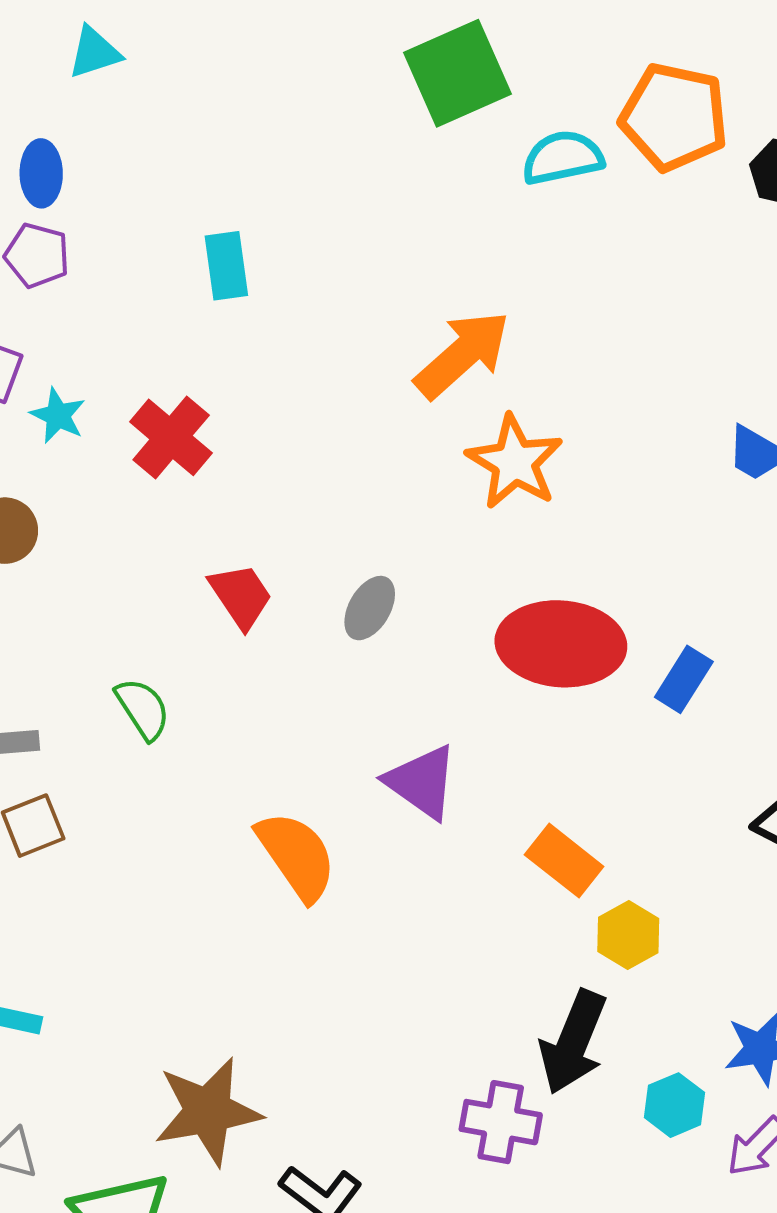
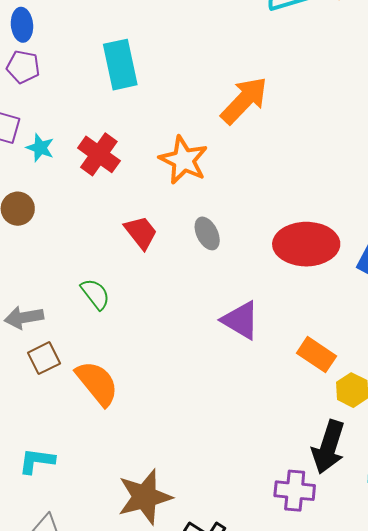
cyan rectangle: (226, 266) -> (120, 65), size x1.4
orange star: (515, 462) -> (184, 160), moved
gray ellipse: (370, 608) -> (207, 233), turned -52
orange semicircle: (297, 856) -> (97, 383), moved

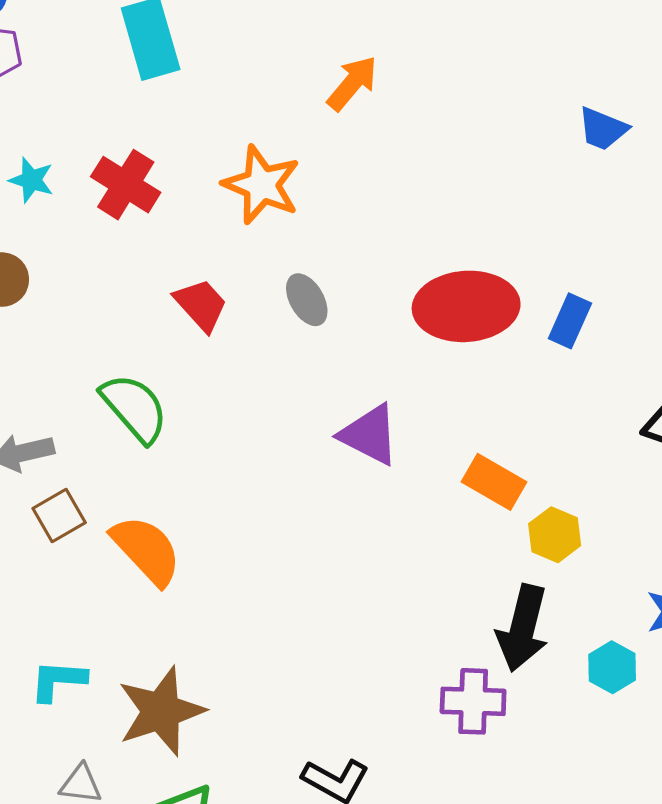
orange arrow: (244, 100) -> (352, 83), size x0.7
green semicircle: (95, 294) -> (135, 408), size x1.4
brown star: (145, 497) -> (161, 711), moved

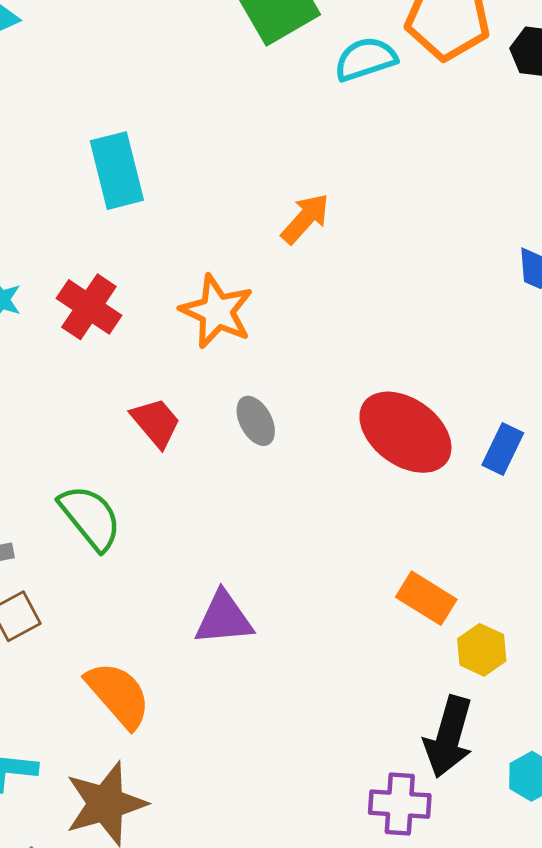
red ellipse: (466, 306) -> (405, 432), turned 38
purple triangle: (369, 435) -> (224, 618), moved, turned -34
orange semicircle: (146, 550) -> (118, 695), moved

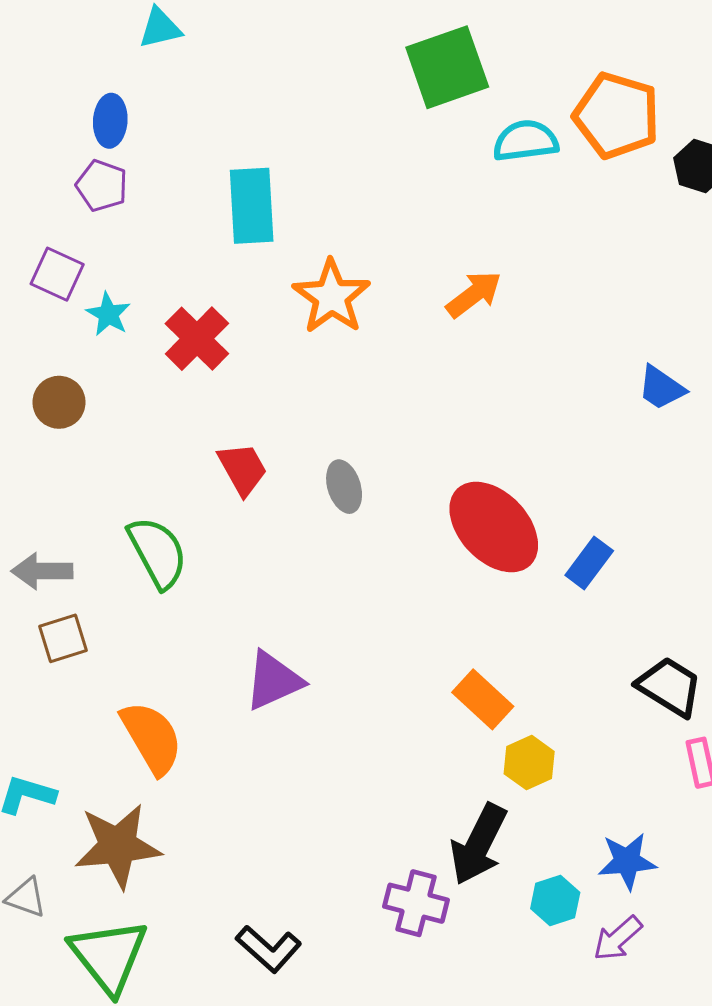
orange arrow: (305, 219) -> (474, 294), moved
orange star: (217, 311) -> (332, 297), moved
purple triangle: (224, 618) -> (273, 681), turned -30

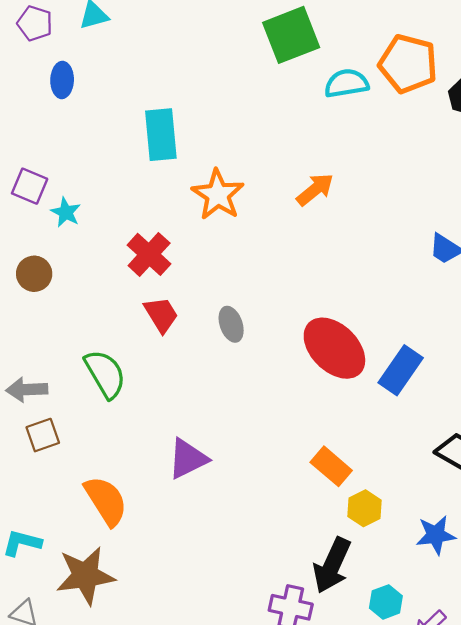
purple pentagon: (102, 186) -> (35, 23), moved
red cross: (197, 339) -> (149, 254), moved
blue rectangle: (589, 563) -> (401, 370), size x1.4
blue star: (627, 861) -> (436, 535), moved

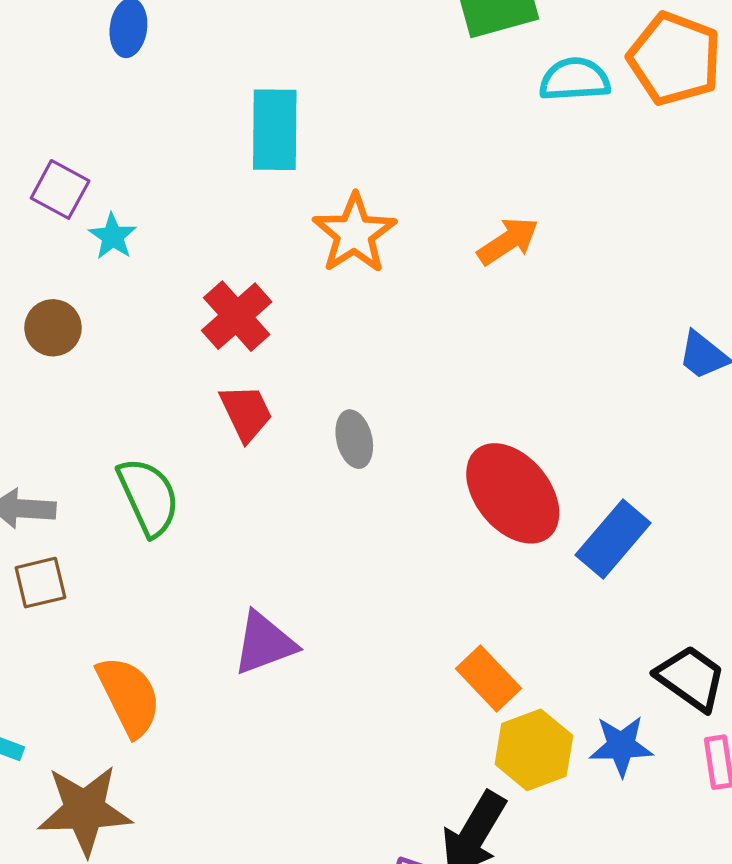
yellow hexagon: (364, 508) -> (534, 750), size x1.4
blue star: (436, 535) -> (621, 746), moved

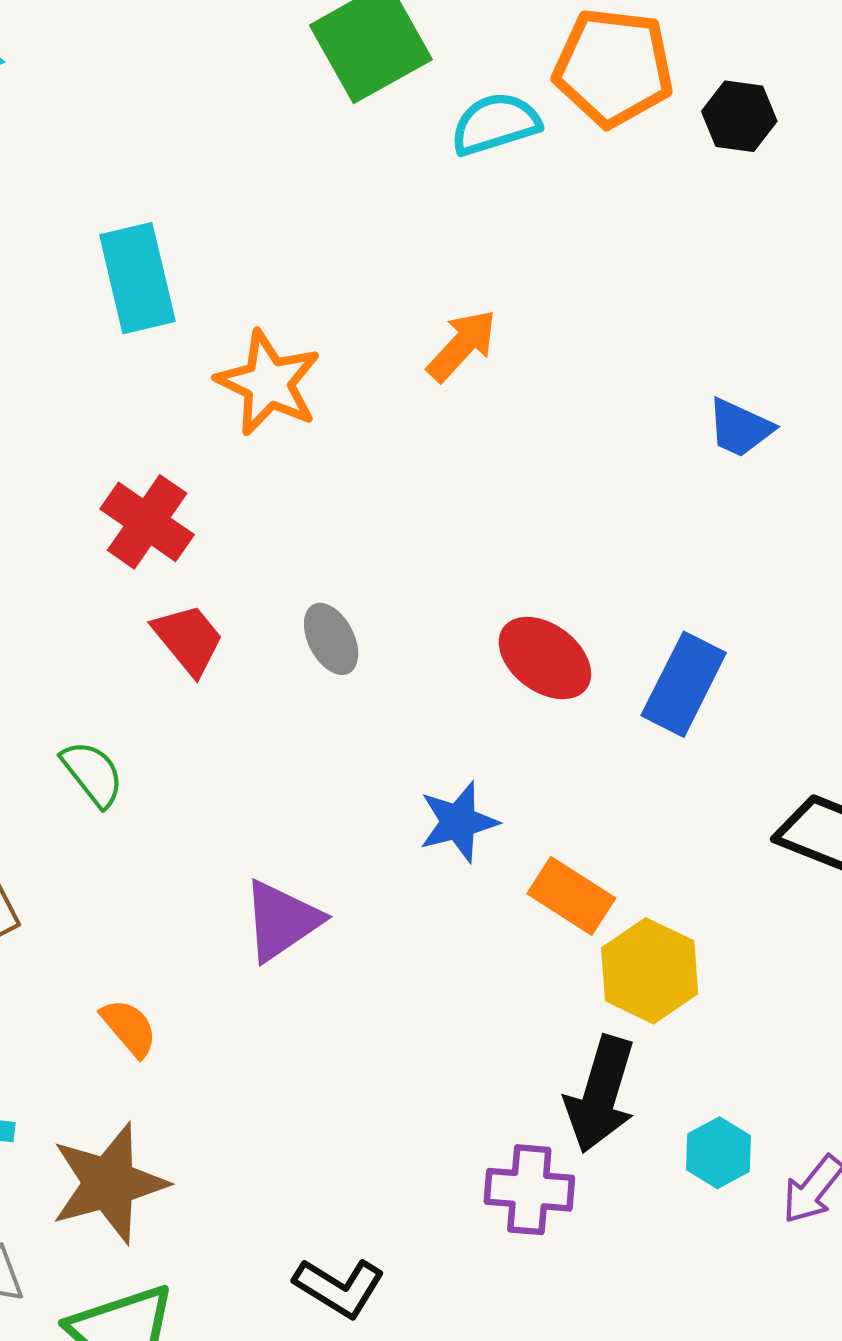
red ellipse: (513, 493) -> (545, 658), size x0.7
green semicircle: (148, 497) -> (93, 774), size x0.7
orange semicircle: (129, 696) -> (129, 1028), size x0.6
blue star: (621, 746) -> (458, 822), moved

